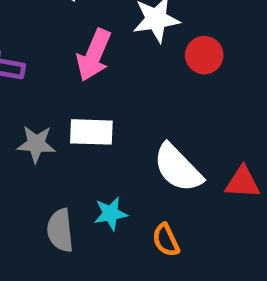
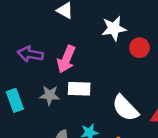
pink arrow: (94, 55) -> (66, 59), moved

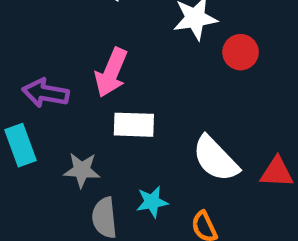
purple arrow: (30, 54) -> (45, 93), moved
gray star: (50, 95) -> (82, 170), moved

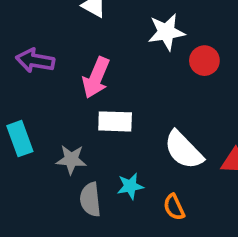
purple arrow: (45, 93) -> (35, 61), moved

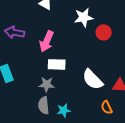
gray star: (71, 160) -> (47, 84), moved
cyan star: (130, 186) -> (64, 110), moved
orange semicircle: (174, 207) -> (107, 107), moved

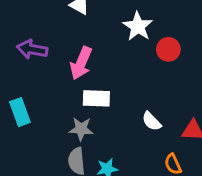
white star: (84, 17) -> (138, 26), turned -30
white semicircle: (93, 79) -> (152, 121), size x0.6

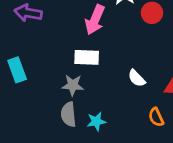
pink arrow: (81, 63) -> (95, 20), moved

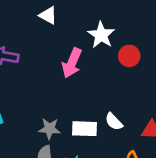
white rectangle: (87, 57) -> (84, 129), moved

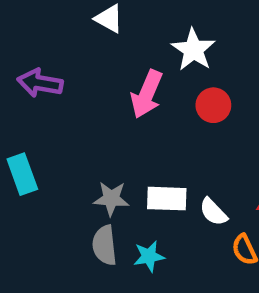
red circle: (129, 56) -> (213, 105), moved
white semicircle: (114, 122) -> (213, 212), moved

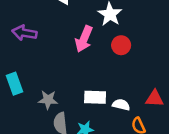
gray star: (111, 199) -> (48, 100), moved
white semicircle: (213, 212) -> (121, 105), turned 147

